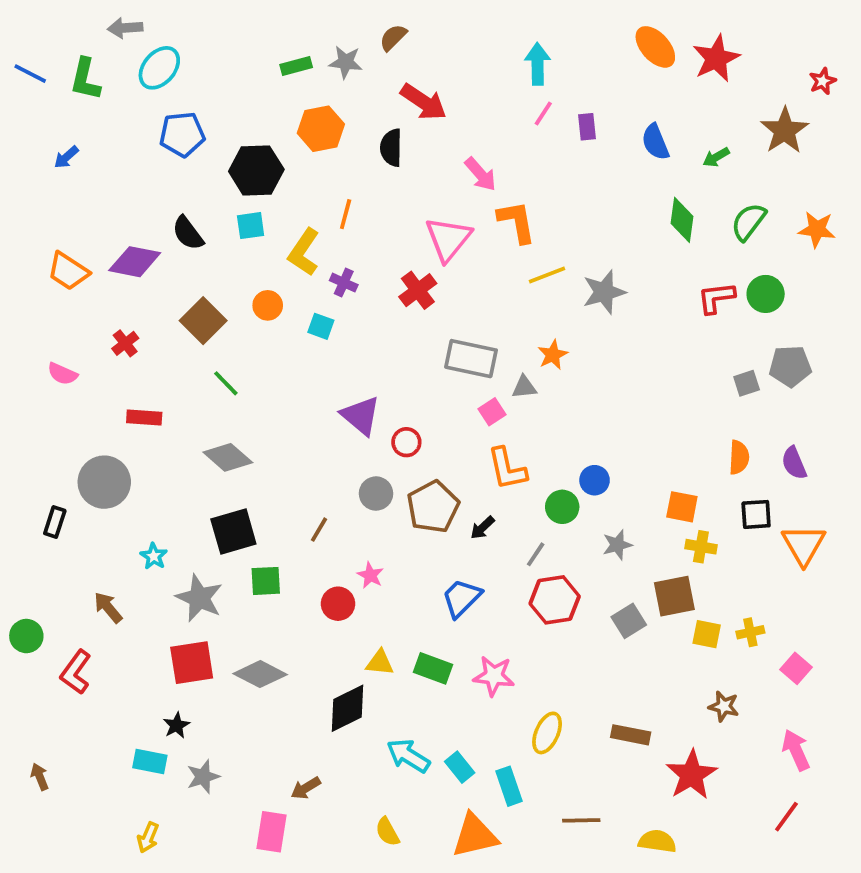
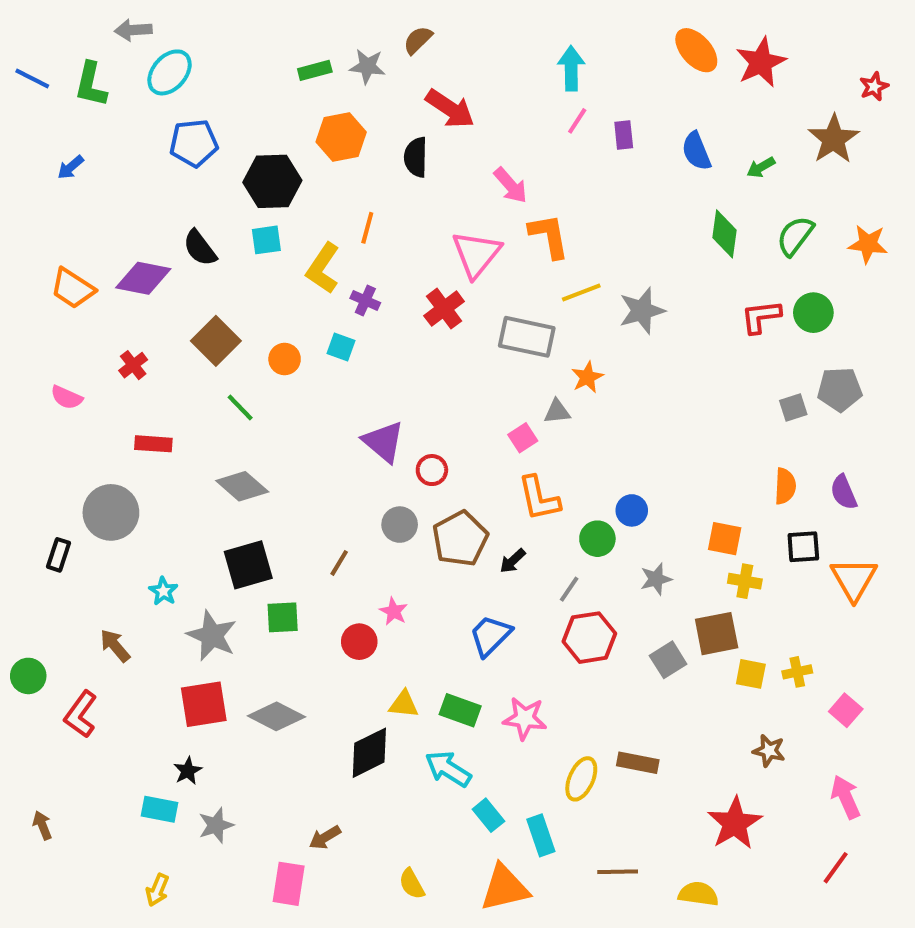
orange circle: (268, 305) -> (285, 359), moved
gray rectangle: (471, 359) -> (527, 337), moved
brown rectangle: (631, 735) -> (638, 763), moved
cyan arrow: (408, 756) -> (448, 769), moved

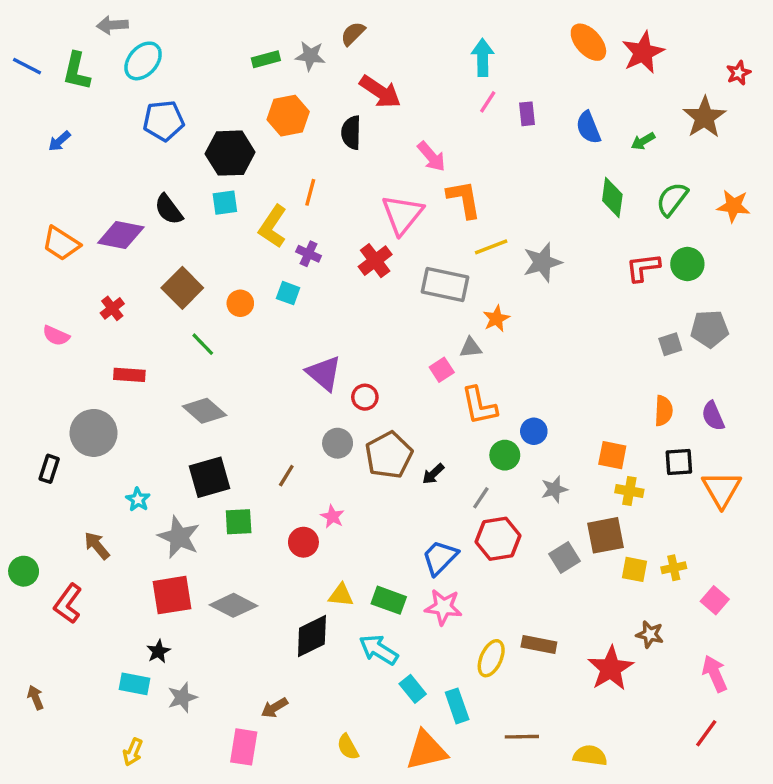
orange L-shape: (539, 498) -> (479, 406), moved
blue trapezoid: (490, 636) -> (440, 558), moved
red star: (735, 823) -> (611, 668), moved

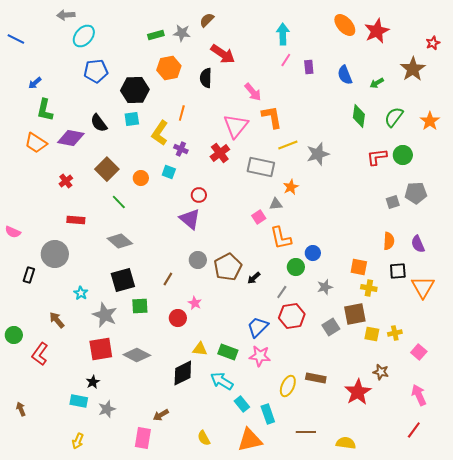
green L-shape: (76, 71) -> (45, 110), moved
orange star: (733, 206) -> (430, 121), turned 30
pink semicircle: (56, 336) -> (13, 232), moved
red circle: (365, 397) -> (199, 195), moved

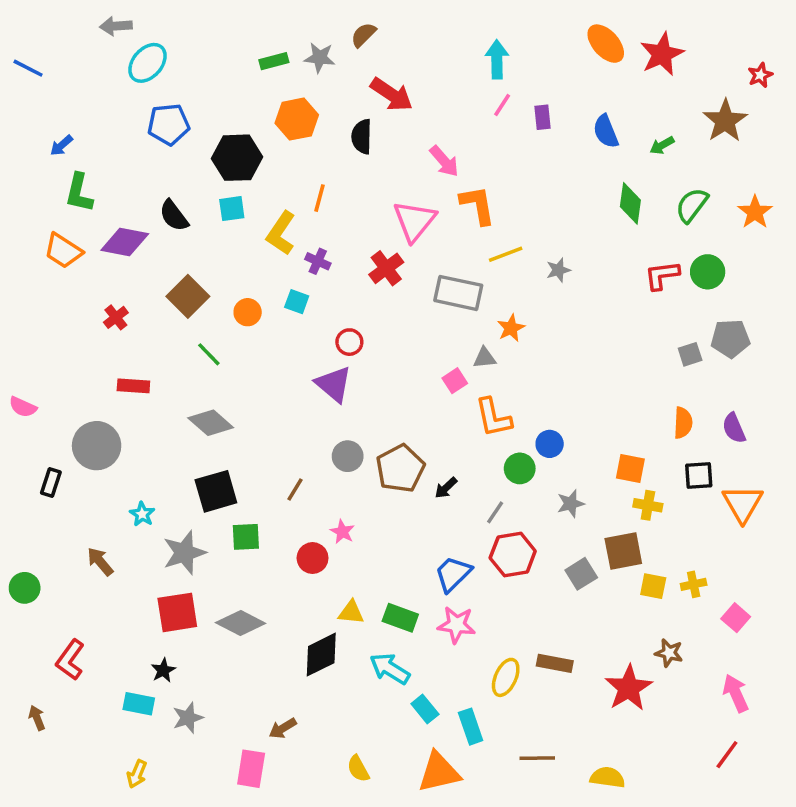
gray star: (318, 154) -> (558, 270), size x0.6
gray star: (105, 315) -> (184, 553), turned 30
red L-shape: (40, 354) -> (70, 660), moved

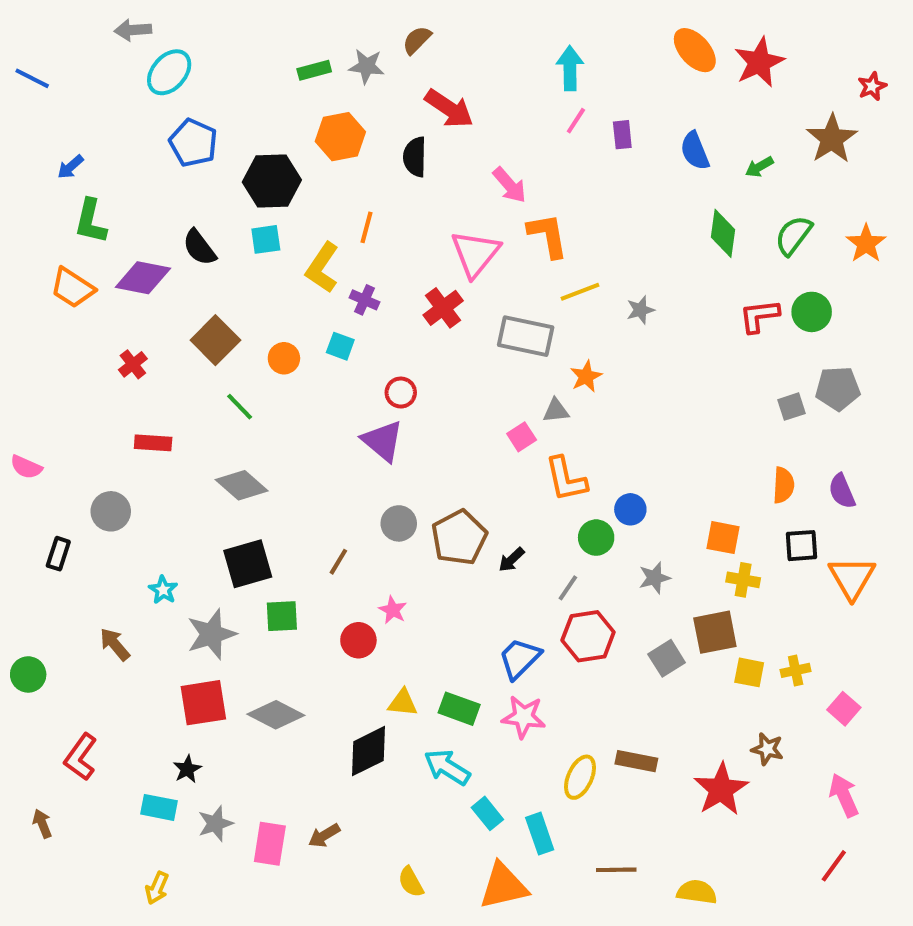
blue pentagon: (169, 124) -> (193, 143), turned 30
gray circle: (97, 446) -> (111, 511), size x0.7
pink rectangle: (251, 769) -> (270, 844), moved

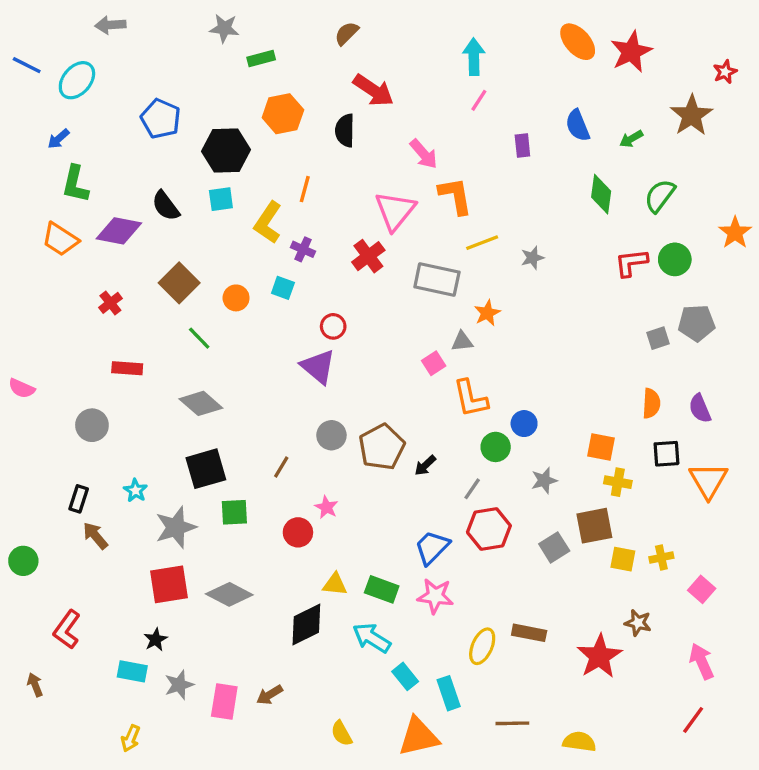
gray star: (367, 66) -> (224, 28), moved
cyan ellipse: (169, 72) -> (77, 80), moved
purple rectangle: (622, 135) -> (522, 146), moved
orange star: (866, 243) -> (735, 233), moved
black rectangle: (58, 554) -> (79, 499), moved

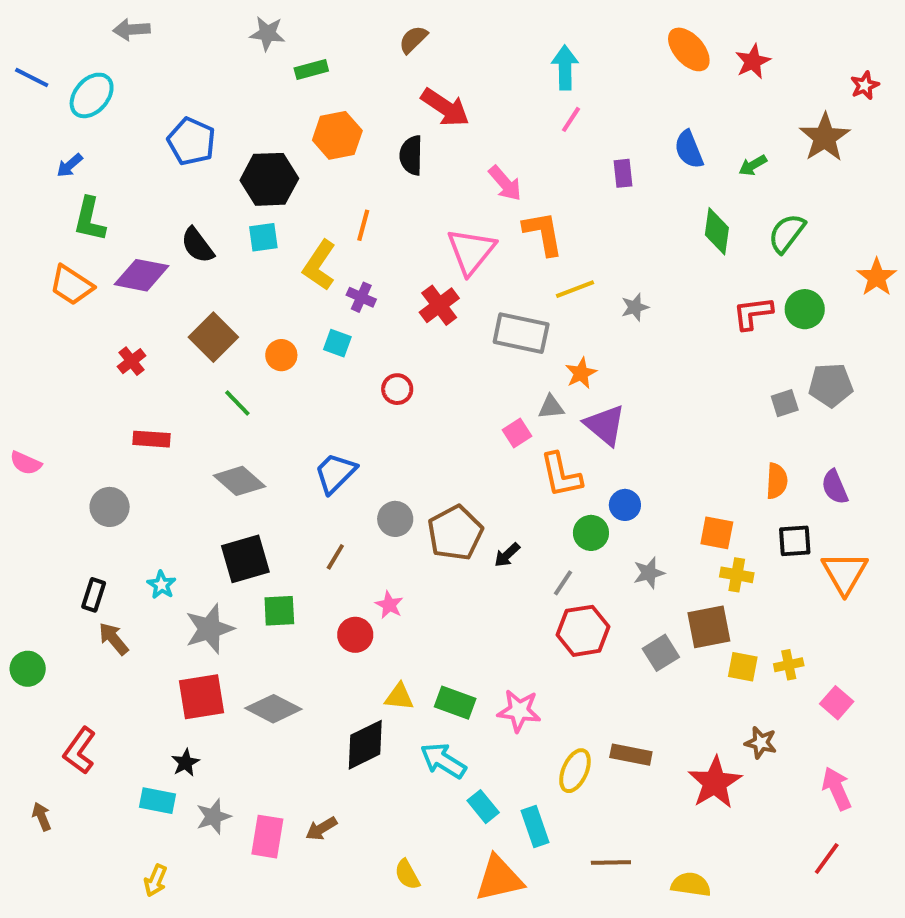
red star: (631, 52) -> (753, 61), size x0.7
purple triangle: (318, 367) -> (605, 425), moved
blue trapezoid: (432, 547) -> (335, 473), moved

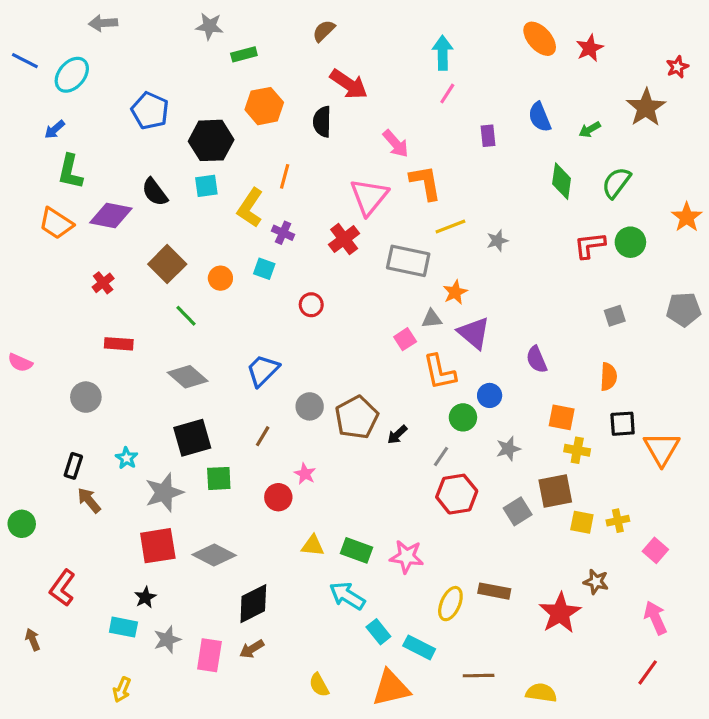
gray pentagon: (831, 385) -> (684, 309), moved
purple semicircle: (835, 487) -> (537, 360), moved
black diamond: (365, 745) -> (253, 604), moved
cyan rectangle: (535, 827) -> (419, 647), turned -44

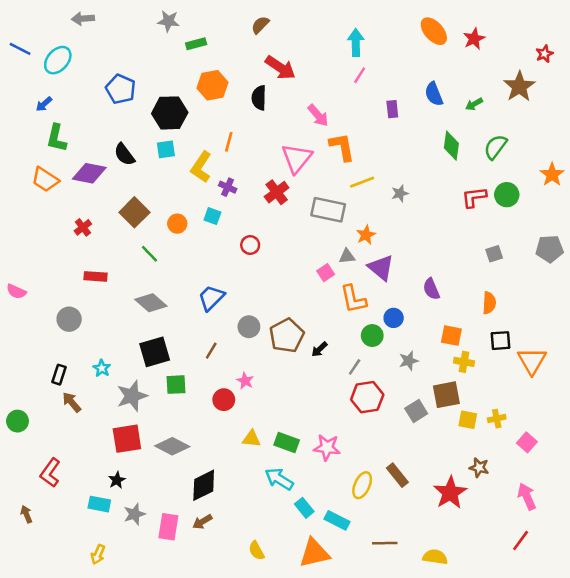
brown rectangle: (494, 591) -> (397, 475), turned 40

